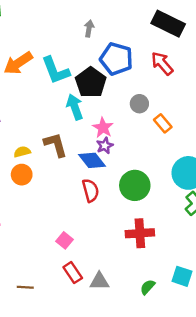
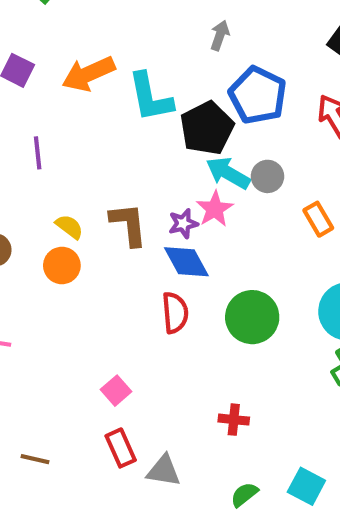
gray circle: (139, 104) -> (267, 176), moved
cyan arrow: (75, 107) -> (228, 173), moved, turned -50
purple star: (105, 146) -> (183, 224), moved
yellow semicircle: (22, 152) -> (69, 227), turned 42
red cross: (140, 233) -> (234, 420), moved, size x0.6

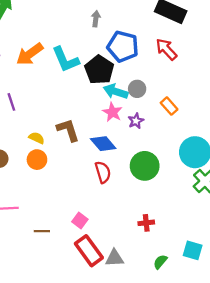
purple star: (183, 224) -> (136, 121), moved
red rectangle: (121, 448) -> (89, 251), size x1.5
brown line: (35, 459) -> (42, 231), moved

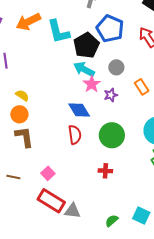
cyan arrow: (116, 91) -> (84, 69), moved
brown L-shape: (68, 130) -> (24, 137), moved
red cross: (146, 223) -> (105, 171), moved
red rectangle: (89, 251) -> (51, 201), turned -32

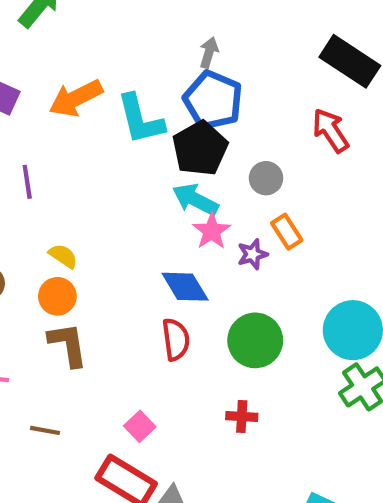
blue pentagon: (110, 29) -> (213, 100), moved
gray circle: (116, 67) -> (266, 178), moved
orange rectangle: (142, 87) -> (287, 232), moved
pink square: (48, 173) -> (140, 426), moved

